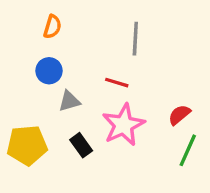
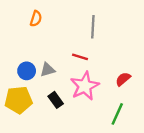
blue circle: (49, 71) -> (27, 71), moved
green line: (188, 150) -> (117, 114), moved

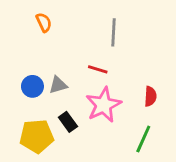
orange semicircle: (36, 19) -> (44, 22), turned -42
red semicircle: (123, 79) -> (150, 96), turned 133
yellow pentagon: (18, 100) -> (37, 136), moved

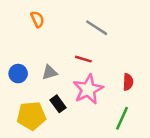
gray line: (113, 32) -> (97, 28), turned -60
blue circle: (32, 86) -> (18, 74), moved

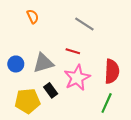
gray triangle: (50, 72) -> (43, 63), size x1.5
red semicircle: (128, 82) -> (112, 71), size x1.6

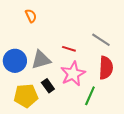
gray line: (84, 24) -> (101, 40), moved
blue circle: (16, 64) -> (15, 61), size x1.5
green line: (107, 103) -> (90, 96), moved

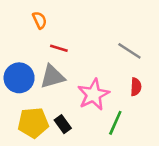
red line: (69, 49) -> (59, 48), moved
red semicircle: (106, 68) -> (136, 87), size x0.6
black rectangle: (48, 86) -> (63, 124), moved

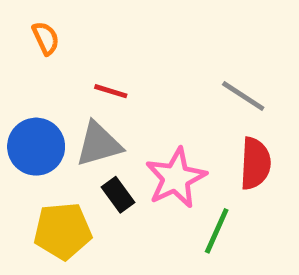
orange semicircle: (40, 20) -> (46, 38), moved
red semicircle: (136, 87) -> (255, 163), size x1.5
black rectangle: (63, 124) -> (118, 195), moved

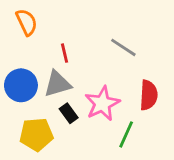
orange semicircle: (46, 38) -> (27, 22), size x1.4
red line: (111, 91) -> (64, 53), turned 60
gray line: (243, 96) -> (123, 47), moved

